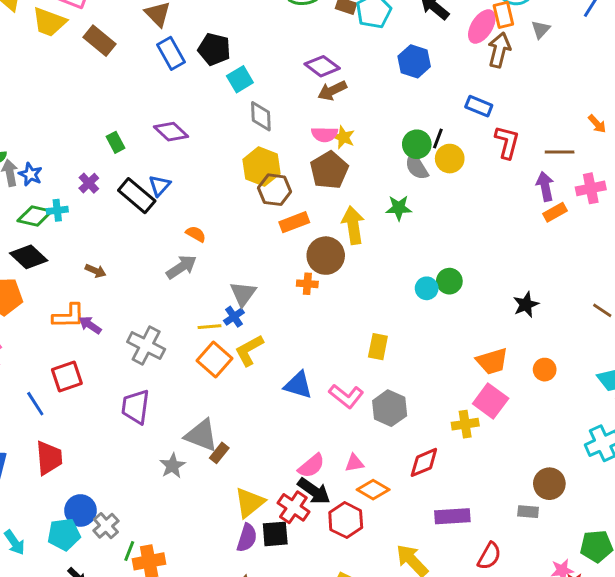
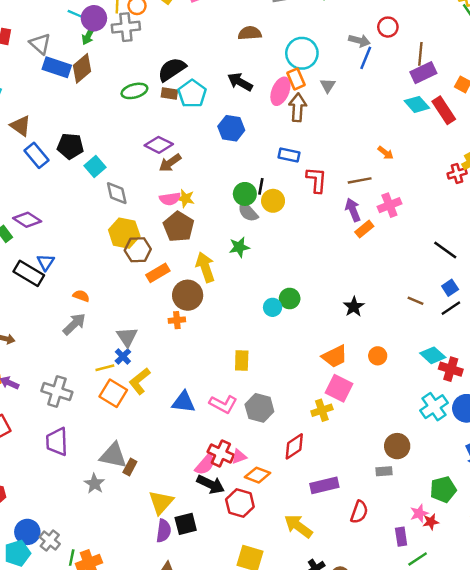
purple diamond: (171, 132) -> (27, 220), moved
red cross: (293, 507) -> (221, 453), moved

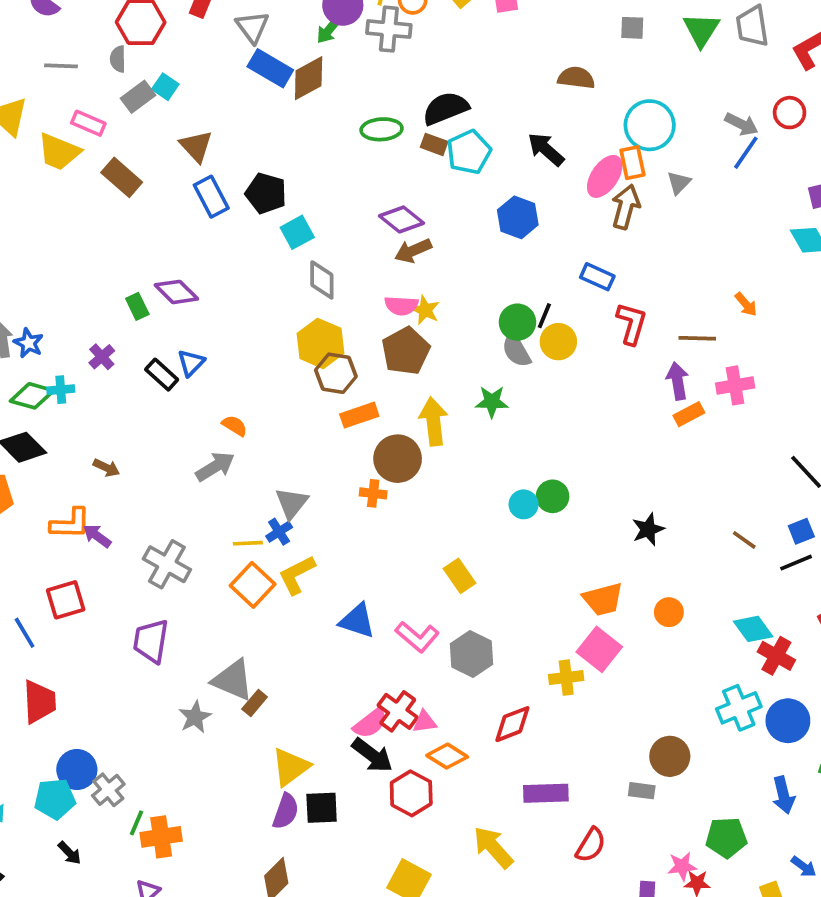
black rectangle: (29, 273) -> (162, 375), size x0.7
yellow rectangle: (242, 361) -> (459, 576), turned -48

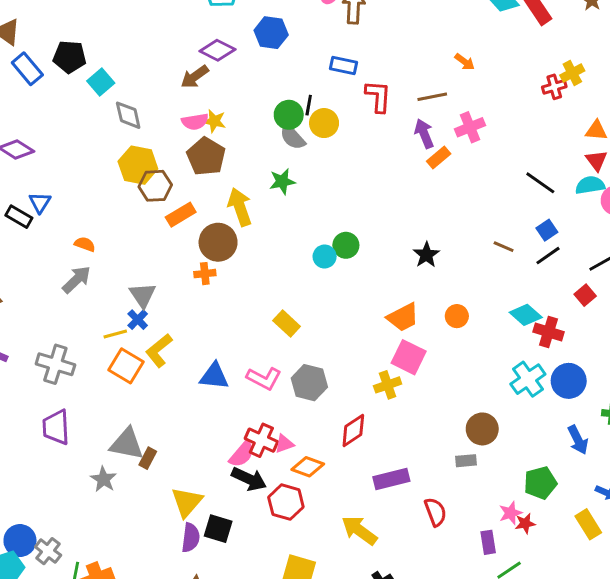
purple diamond: (402, 219) -> (217, 50), moved
black square: (322, 808) -> (218, 529), turned 32
red semicircle: (591, 845) -> (435, 512), turned -40

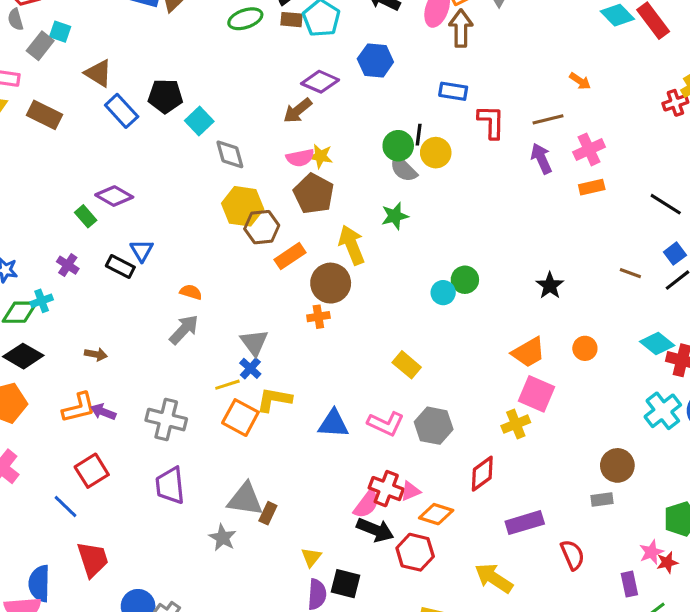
orange rectangle: (439, 158) -> (592, 187), moved, turned 30
yellow L-shape: (159, 350) -> (274, 400), turned 52
yellow triangle: (187, 502) -> (311, 557), size x0.6

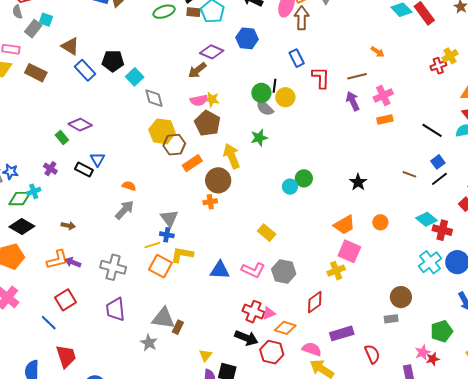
blue rectangle: (453, 91) -> (297, 58), turned 54
blue cross: (250, 368) -> (167, 235), turned -32
pink semicircle: (366, 504) -> (312, 349), moved, turned -108

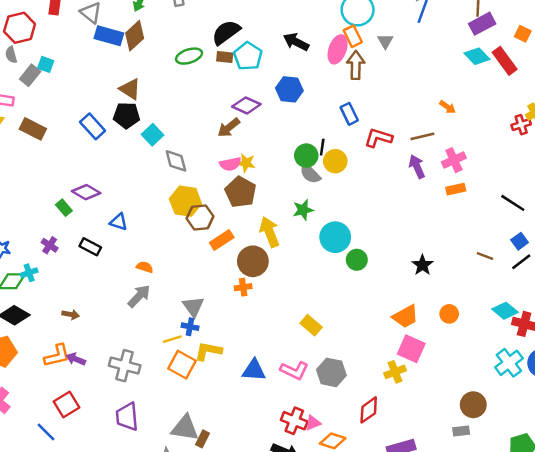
brown triangle: (70, 46) -> (130, 89), moved
red L-shape: (321, 78) -> (378, 138), turned -75
blue triangle: (98, 159) -> (119, 222), moved, turned -42
cyan circle: (290, 187) -> (335, 237), moved, size x1.6

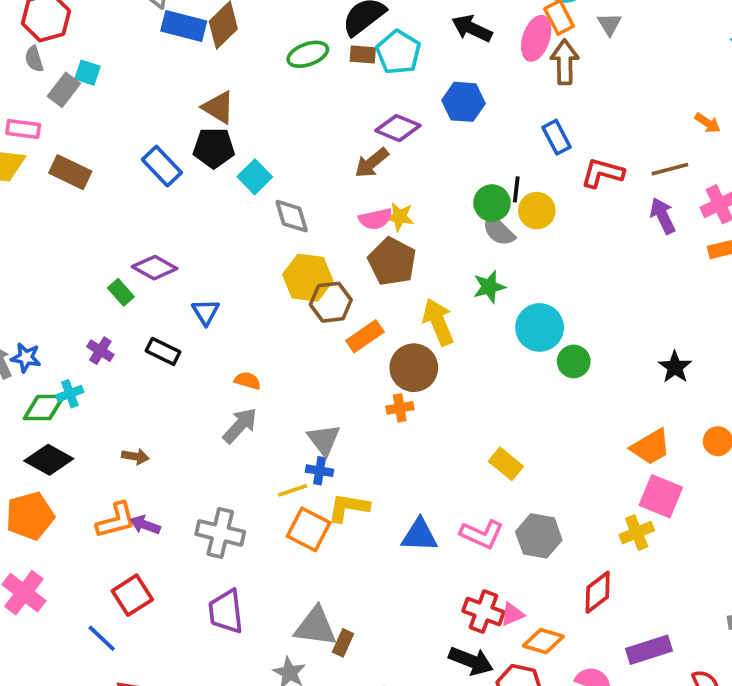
blue triangle: (119, 222) -> (206, 312), turned 42

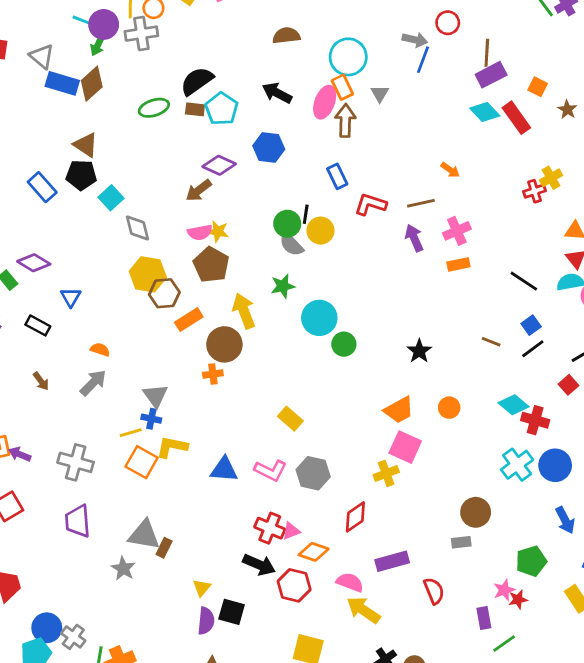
brown arrow: (135, 456) -> (41, 381), moved, turned 42

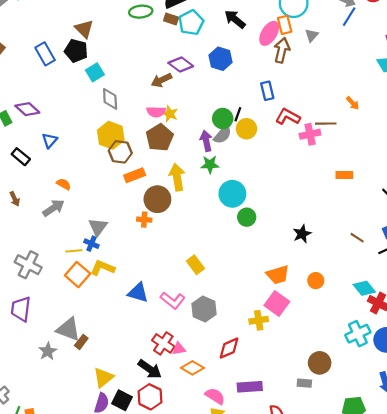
pink cross: (457, 231) -> (310, 134), moved
purple arrow: (414, 238) -> (206, 141), moved
gray semicircle: (291, 244) -> (223, 135), turned -108
red hexagon: (294, 585) -> (150, 397), moved
yellow triangle: (202, 588) -> (103, 378), size x1.5

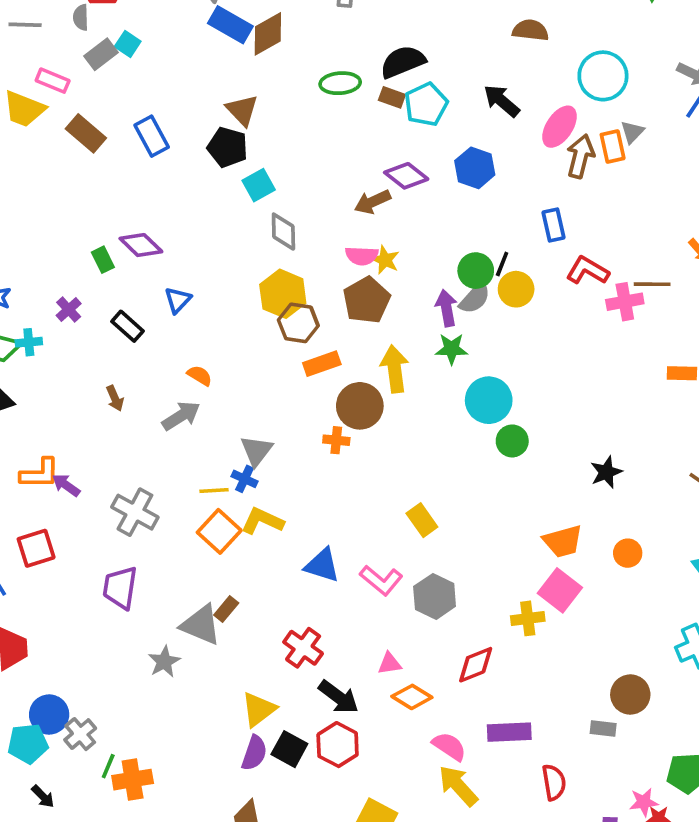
orange rectangle: (285, 25) -> (613, 147), moved
blue rectangle: (45, 54) -> (152, 136), moved
brown rectangle: (81, 342) -> (226, 609), moved
red cross: (163, 343) -> (303, 648), moved

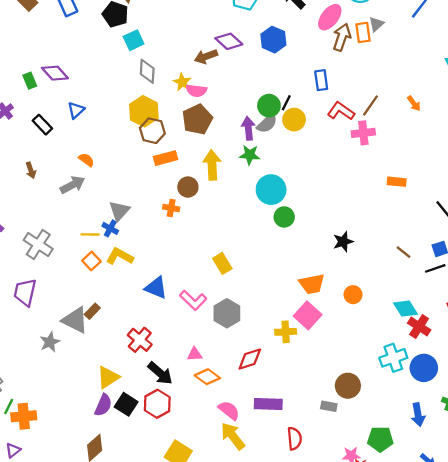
yellow star: (385, 260) -> (182, 82), moved
brown line: (652, 284) -> (371, 105), moved, turned -60
brown circle: (360, 406) -> (188, 187), size x0.7
orange square: (219, 531) -> (91, 261), size x0.7

